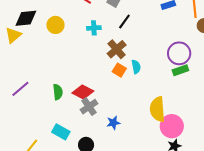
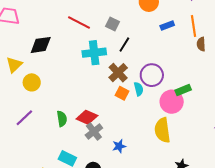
black diamond: (26, 18) -> (41, 45), moved
yellow circle: (56, 25) -> (32, 82), moved
cyan cross: (94, 28) -> (94, 53), size x1.6
purple circle: (179, 53) -> (152, 75), moved
pink circle: (172, 126) -> (172, 102), moved

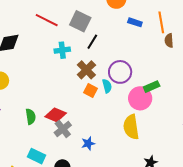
gray square: (112, 24) -> (80, 21), size x1.5
blue rectangle: (167, 26) -> (135, 22), turned 40
cyan cross: (94, 53) -> (62, 50), size x0.7

